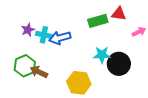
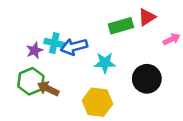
red triangle: (119, 14) -> (147, 17), turned -42
purple star: (28, 30) -> (35, 50), moved
cyan star: (102, 55) -> (105, 63), moved

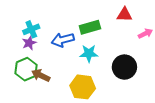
red triangle: (147, 17) -> (124, 15), turned 35
green rectangle: (121, 26) -> (90, 27), moved
cyan cross: (54, 43) -> (31, 29), moved, turned -35

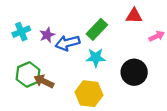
green rectangle: (90, 27) -> (97, 29), turned -30
cyan cross: (31, 29) -> (21, 32), moved
purple star: (29, 43) -> (47, 35), moved

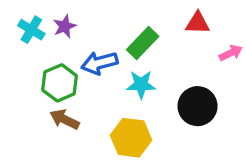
cyan cross: (21, 32) -> (31, 30), moved, turned -36
purple star: (47, 35) -> (65, 26), moved
green hexagon: (28, 74) -> (60, 83), moved

